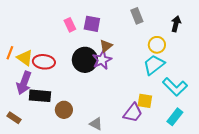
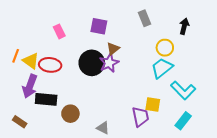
pink rectangle: (70, 25) -> (59, 31), moved
purple trapezoid: (133, 113) -> (140, 117), turned -50

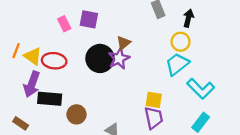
purple square: (99, 26) -> (89, 19), moved
black arrow: (184, 26) -> (188, 18), moved
yellow square: (153, 104) -> (154, 100), moved

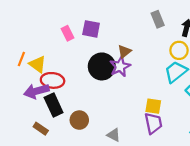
red ellipse: (54, 61) -> (53, 80), moved
purple arrow: (32, 84) -> (36, 91), turned 55
black rectangle: (50, 99) -> (54, 105), turned 60
brown rectangle: (21, 123) -> (41, 129), moved

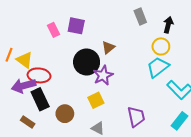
purple star: (120, 66) -> (103, 75), moved
yellow square: (153, 106) -> (96, 100), moved, turned -35

